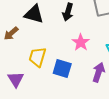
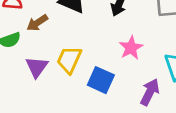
purple triangle: (16, 79) -> (37, 67), moved

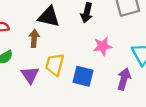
brown arrow: (37, 23) -> (34, 38), moved, turned 138
pink star: (131, 48) -> (103, 46), turned 30

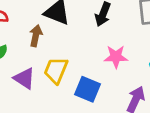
purple triangle: (30, 75) -> (24, 78), turned -30

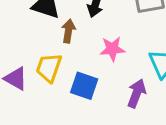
brown arrow: (36, 36) -> (68, 31), moved

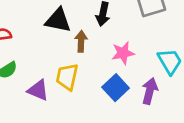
blue square: (84, 86) -> (116, 88), moved, turned 35

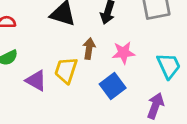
brown arrow: (81, 41) -> (89, 49), moved
purple arrow: (150, 91) -> (155, 106), moved

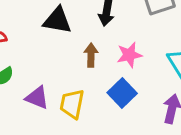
yellow trapezoid: (66, 70) -> (72, 104), moved

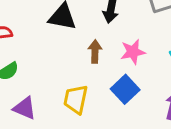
purple triangle: (37, 98) -> (25, 108), moved

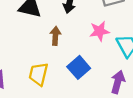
pink star: (133, 52) -> (99, 31), moved

